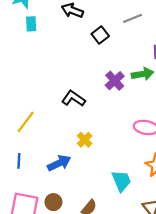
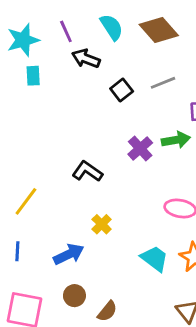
gray line: (133, 18) -> (163, 83), moved
cyan trapezoid: (121, 181) -> (154, 258), moved, turned -30
brown circle: (53, 202) -> (74, 296), moved

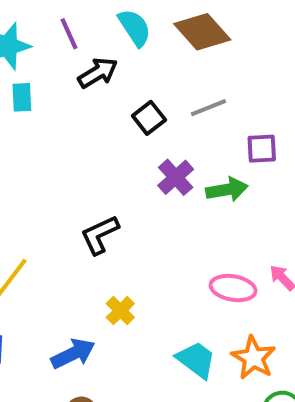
black arrow: (86, 59) -> (98, 73), turned 128
purple cross: (140, 149) -> (176, 177), moved
black L-shape: (87, 171) -> (100, 235), turned -60

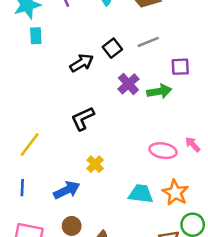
black arrow: (98, 73) -> (82, 63), moved
cyan trapezoid: (196, 360) -> (141, 194), turned -30

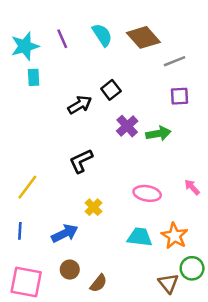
gray line: (148, 42) -> (175, 61), moved
purple square: (180, 67) -> (180, 96), moved
pink ellipse: (163, 151) -> (147, 193), moved

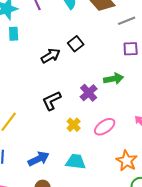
purple cross: (127, 126) -> (89, 93), moved
pink ellipse: (147, 193) -> (105, 127), turned -45
yellow cross: (93, 207) -> (74, 125), moved
cyan trapezoid: (140, 237) -> (76, 162), moved

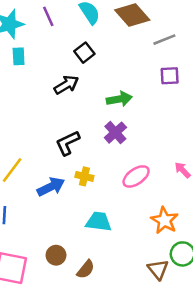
black square: (76, 44) -> (84, 53), moved
green arrow: (114, 79) -> (119, 99), moved
yellow cross: (74, 125) -> (84, 176), moved, turned -32
blue arrow: (39, 159) -> (51, 187), moved

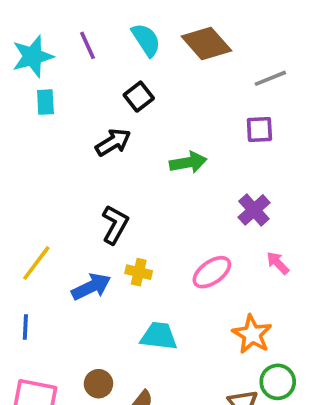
gray line: (164, 40) -> (270, 78), moved
purple cross: (115, 133) -> (254, 210), moved
black L-shape: (68, 143) -> (115, 225), turned 144

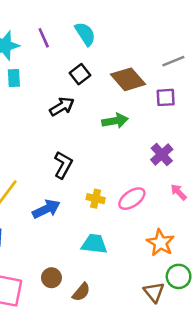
brown diamond: (206, 44) -> (128, 79), moved
yellow cross: (139, 272) -> (96, 199), moved

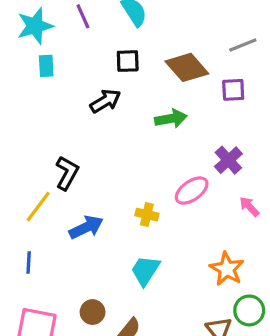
black square: (80, 74) -> (128, 61), turned 36
black L-shape: (63, 165) -> (67, 173), moved
pink ellipse: (132, 199) -> (192, 191), moved
cyan trapezoid: (94, 244) -> (145, 270), turned -64

